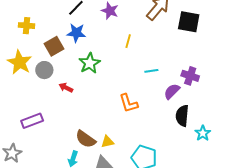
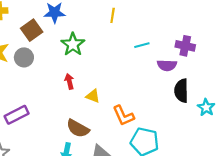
red arrow: (66, 88) -> (69, 81), moved, turned 56
purple semicircle: (172, 91) -> (167, 65), turned -126
orange L-shape: (128, 103) -> (123, 116), moved
yellow triangle: (107, 142) -> (93, 96), moved, turned 40

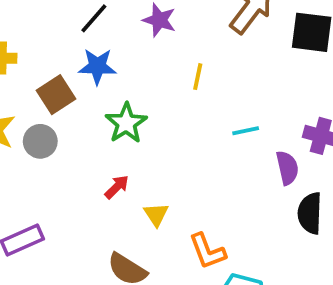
purple semicircle: (167, 65) -> (287, 168), turned -108
red arrow: (69, 81) -> (117, 187), turned 56
yellow triangle: (93, 96) -> (156, 214), turned 32

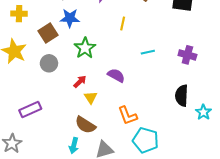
gray circle: (40, 141) -> (49, 63), moved
purple semicircle: (287, 168) -> (116, 75), moved, turned -48
yellow triangle: (156, 214) -> (91, 97), moved

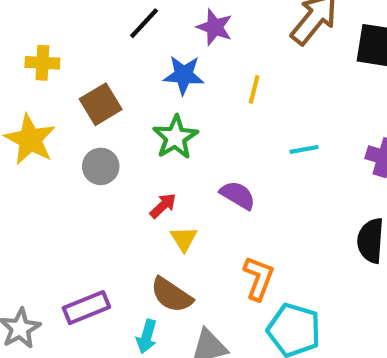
blue star: (70, 18) -> (184, 75), moved
purple rectangle: (30, 109) -> (86, 308), moved
orange L-shape: (128, 116) -> (259, 278), turned -140

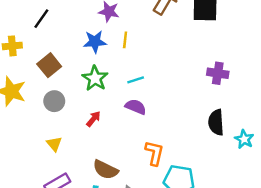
black line: (144, 23) -> (41, 19), moved
yellow line: (254, 89) -> (125, 40), moved
cyan line: (304, 149) -> (136, 80), moved
yellow triangle: (184, 239) -> (54, 144), moved

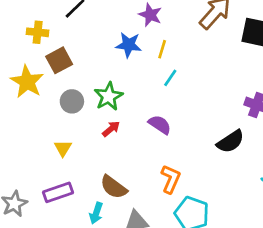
brown square: (49, 65) -> (59, 60), moved
green star: (95, 78) -> (109, 96), moved
cyan line: (136, 80) -> (170, 78), moved, turned -49
black semicircle: (216, 122) -> (230, 141), moved, turned -130

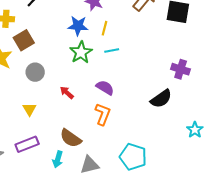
cyan line: (170, 78) -> (112, 51), turned 48
green star: (109, 96) -> (81, 52), moved
red arrow: (111, 129) -> (67, 93), turned -96
orange L-shape: (171, 179) -> (103, 114), moved

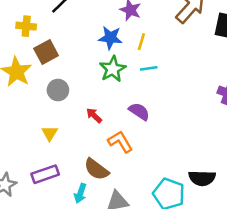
black semicircle: (161, 99) -> (202, 178), moved, turned 35
orange L-shape: (103, 114) -> (120, 142), moved, turned -55

